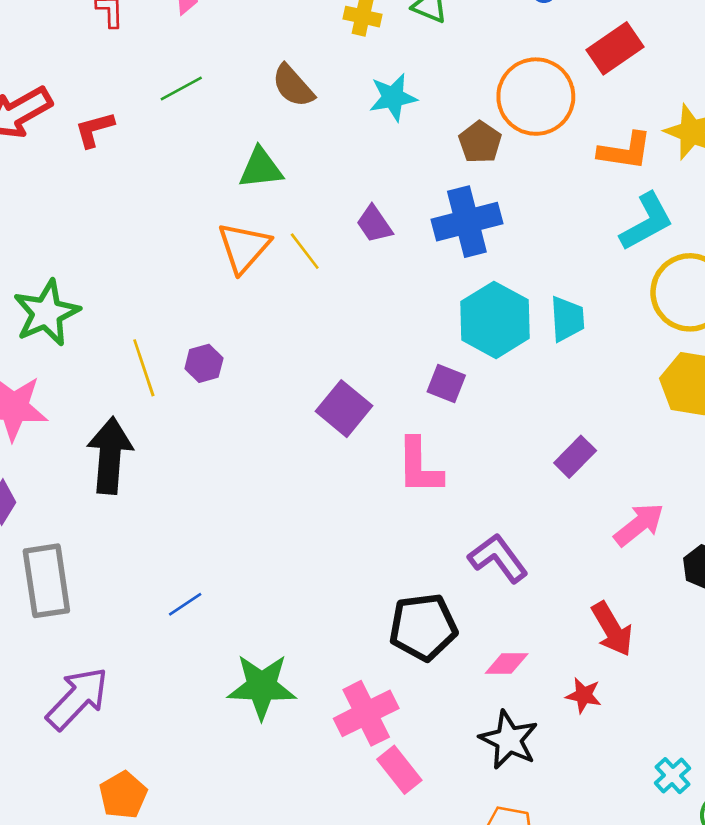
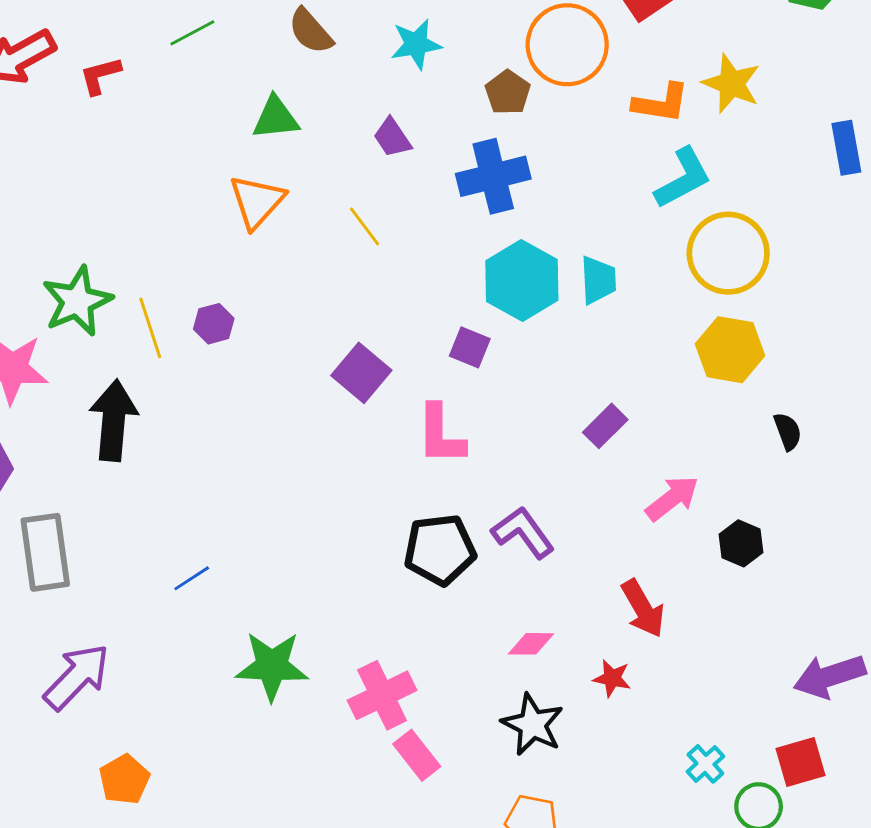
purple trapezoid: (374, 224) -> (392, 138), moved
yellow line: (305, 251) -> (365, 226), moved
green star: (46, 313) -> (77, 301), moved
black pentagon: (423, 627) -> (440, 550), moved

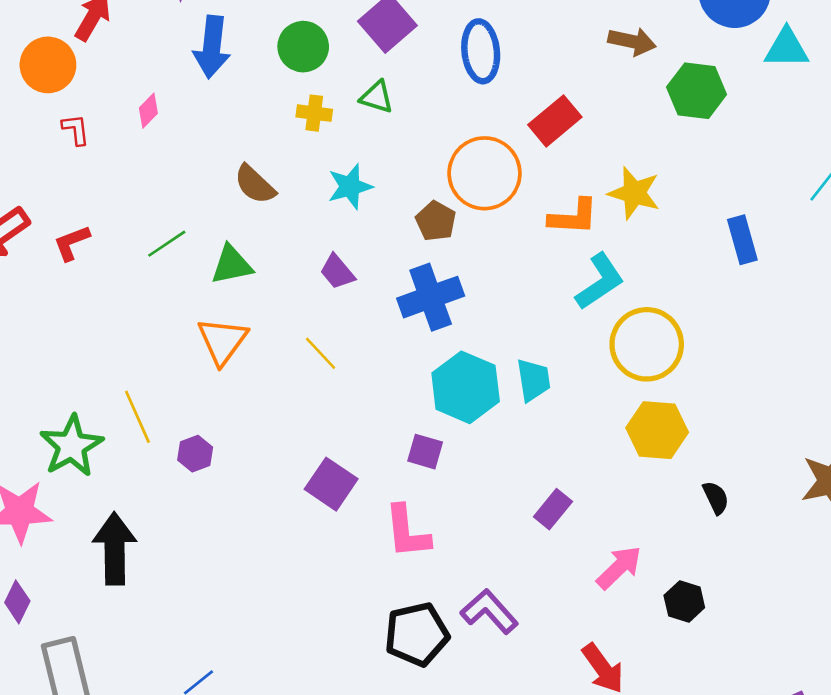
green line: (192, 33) -> (167, 244), moved
yellow line: (150, 328) -> (137, 417), moved

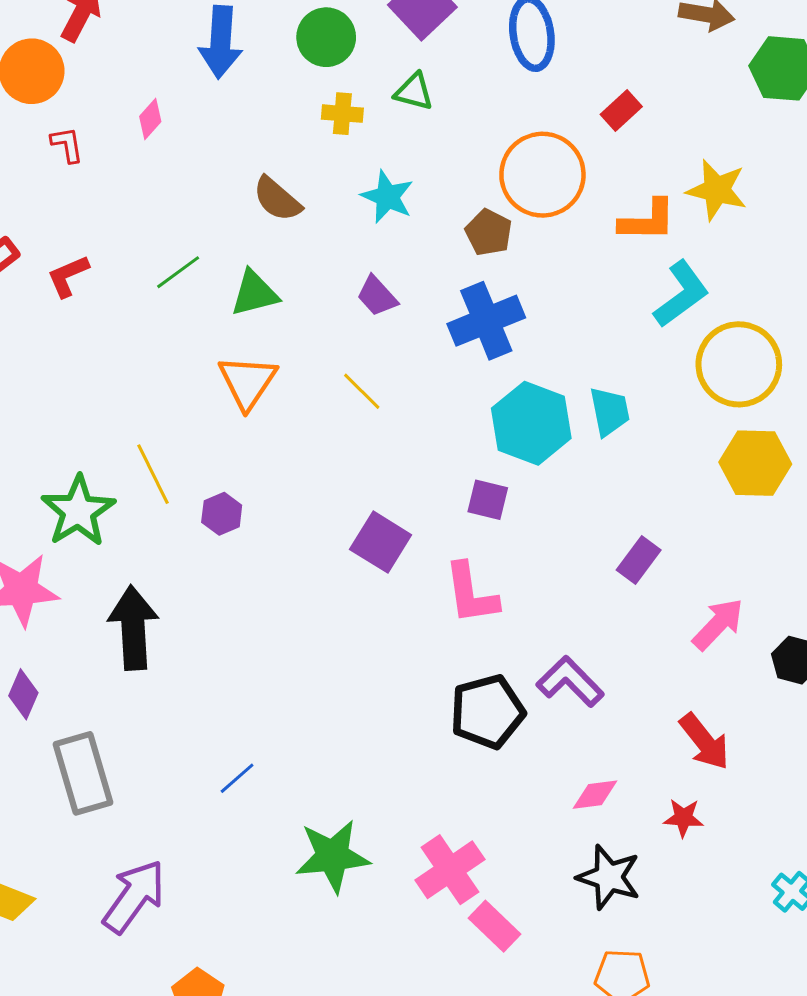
red rectangle: (555, 121) -> (621, 111), size x0.7
cyan star: (350, 187) -> (387, 197), turned -30

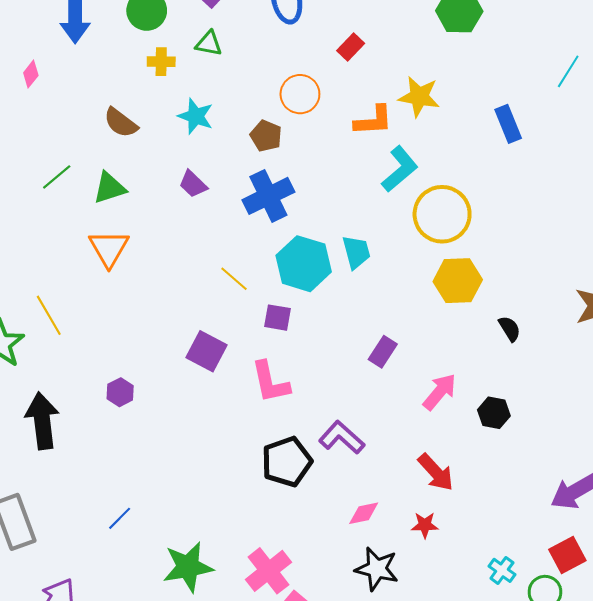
orange circle: (542, 175) -> (300, 94), size x0.7
yellow line: (362, 391) -> (234, 279), moved
purple hexagon: (222, 514) -> (120, 392), moved

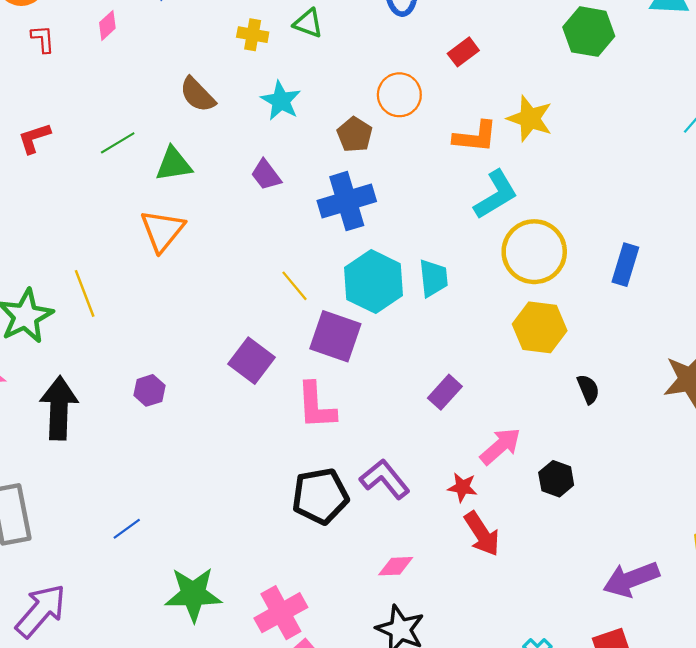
blue rectangle: (508, 124) -> (625, 265), moved, turned 30
purple square: (277, 318) -> (335, 336), size x1.6
red star: (425, 525) -> (462, 487), moved

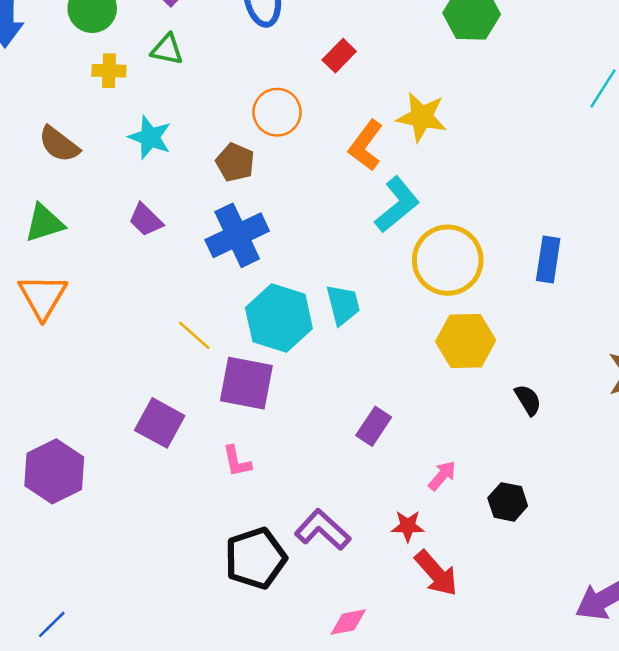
orange L-shape: (475, 137) -> (366, 145), turned 129
purple hexagon: (149, 390) -> (54, 471), size x1.8
pink L-shape: (316, 406) -> (237, 461), size x0.6
pink arrow: (500, 446) -> (442, 476), size x0.7

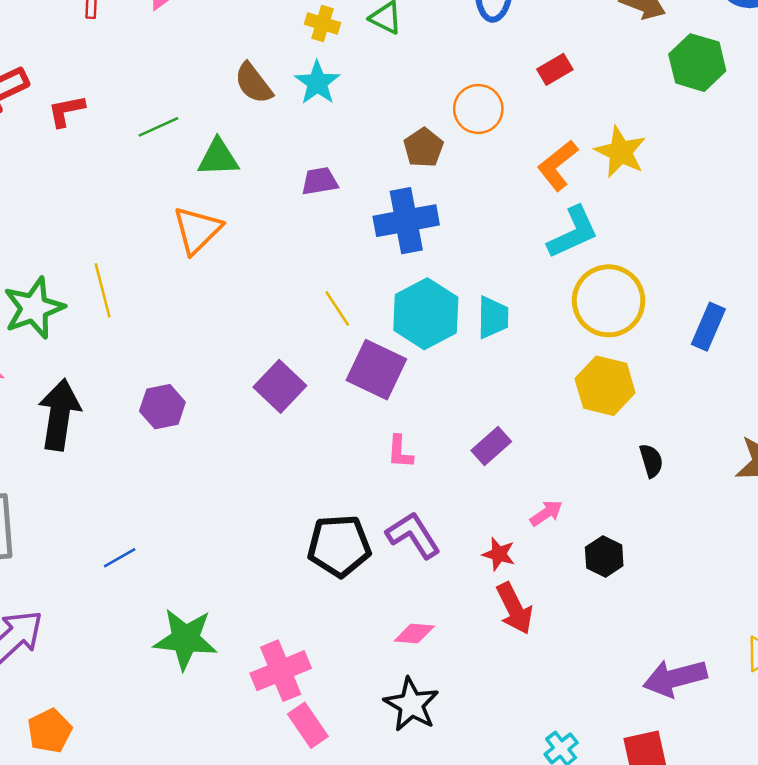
cyan star: (150, 137) -> (317, 83), moved
purple trapezoid: (146, 220) -> (320, 181), turned 111
pink L-shape: (237, 461) -> (400, 452), moved
purple hexagon: (54, 471) -> (162, 407), size x0.7

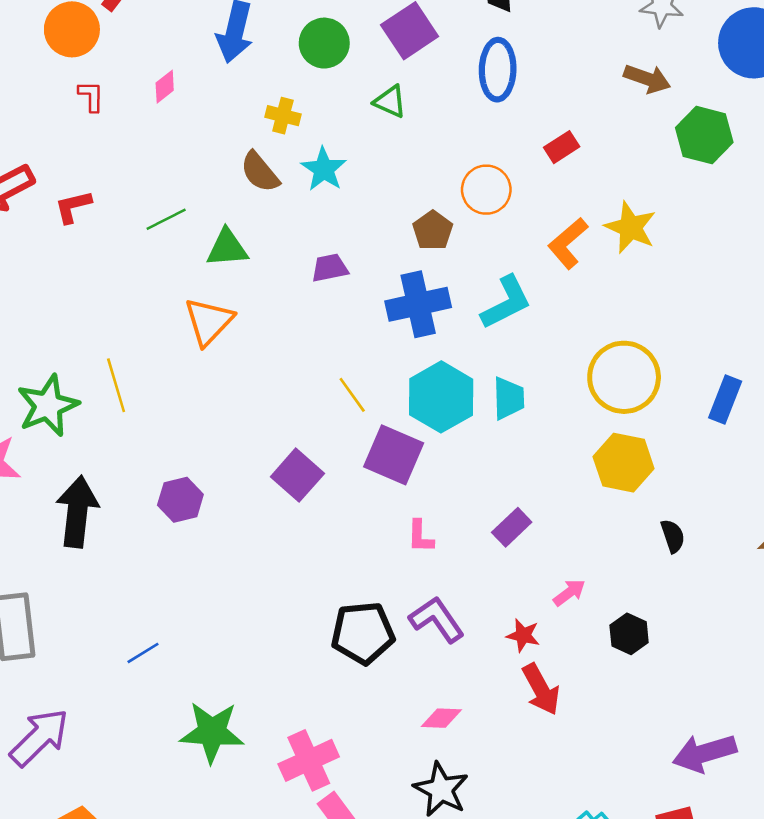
yellow cross: (323, 23) -> (283, 116), moved
cyan L-shape: (573, 232) -> (506, 302), moved

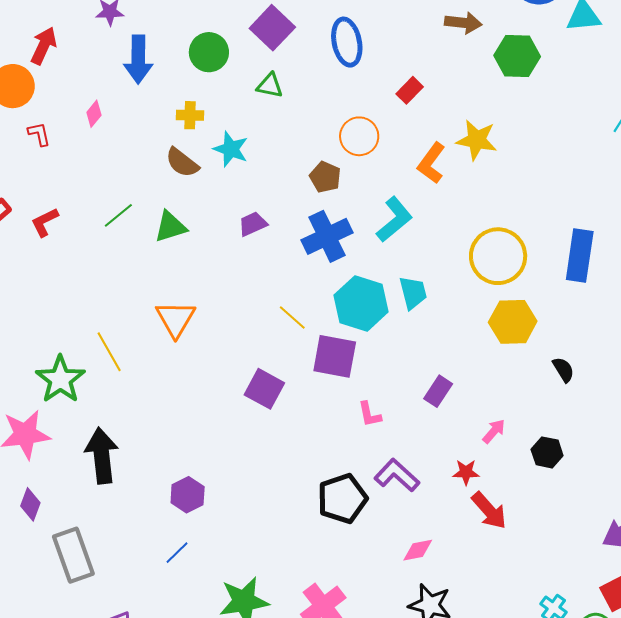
orange triangle: (209, 321) -> (175, 319), moved
blue rectangle: (725, 400) -> (580, 256), size x1.4
purple hexagon: (180, 500) -> (188, 495), moved

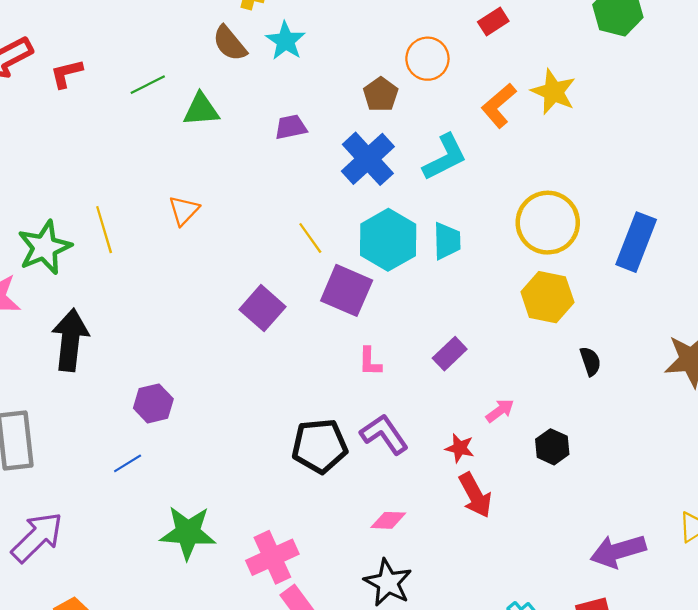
blue cross: (327, 236) -> (368, 159), turned -30
orange triangle: (175, 319) -> (184, 210), size x0.7

